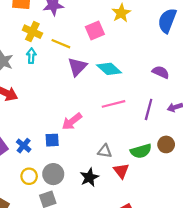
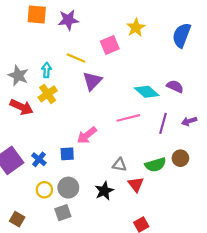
yellow cross: (32, 32) -> (48, 94), moved, turned 30
cyan diamond: (109, 69) -> (147, 92), moved

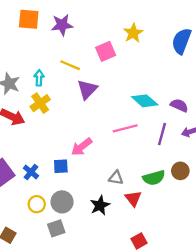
purple semicircle: (175, 86) -> (179, 105), moved

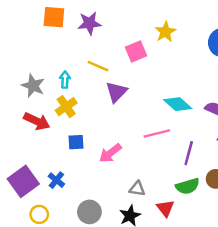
purple line: (162, 134) -> (189, 153), moved
blue square: (61, 166) -> (76, 142), moved
gray triangle: (116, 178) -> (137, 189), moved
yellow circle: (37, 204) -> (39, 214), moved

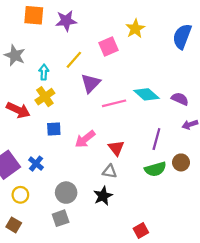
yellow line: (98, 66) -> (74, 60), turned -72
gray star: (33, 86) -> (15, 55), moved
pink line: (157, 134) -> (114, 103), moved
red triangle: (165, 208) -> (116, 148), moved

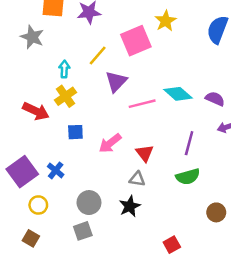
pink square: (108, 46) -> (136, 41), size x1.4
gray star: (15, 55) -> (32, 37), moved
brown circle: (181, 162) -> (216, 212), moved

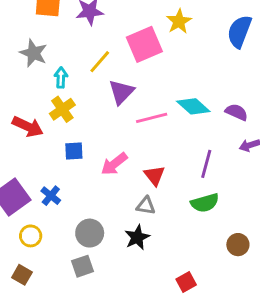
gray star: (32, 37) -> (33, 53), moved

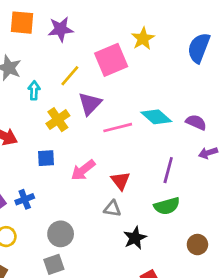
yellow cross: (62, 109) -> (58, 120), moved
blue cross: (51, 196) -> (25, 199), turned 30
black star: (137, 237) -> (135, 238), moved

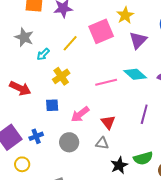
cyan arrow: (34, 90) -> (43, 54), turned -136
purple triangle: (90, 104) -> (138, 40), moved
green semicircle: (167, 206) -> (143, 158), moved
gray circle: (61, 234) -> (69, 142), moved

